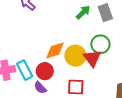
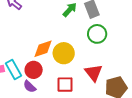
green circle: (100, 44) -> (97, 34), moved
red triangle: (92, 58) -> (94, 73), moved

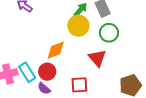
yellow circle: (64, 53) -> (78, 26), moved
red triangle: (94, 73) -> (97, 58), moved

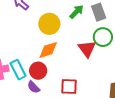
yellow circle: (78, 26) -> (49, 24), moved
red triangle: (97, 58) -> (87, 49), moved

